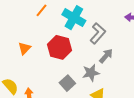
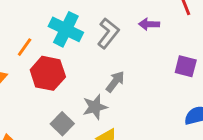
orange line: (41, 10) -> (25, 47), moved
gray L-shape: (98, 33) -> (108, 33), moved

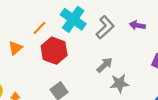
gray star: (95, 107) -> (119, 83), moved

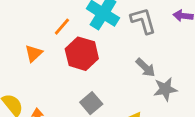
gray L-shape: (105, 27) -> (143, 21), turned -60
gray arrow: (105, 65) -> (146, 68), turned 91

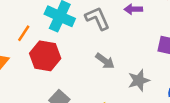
gray star: (165, 89) -> (139, 80), moved

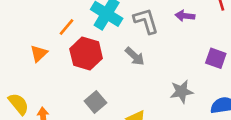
gray arrow: (105, 61) -> (135, 56), moved

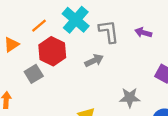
gray arrow: (135, 56) -> (94, 61), turned -78
gray square: (95, 102) -> (34, 74), moved

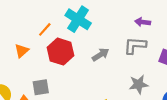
gray L-shape: (109, 31) -> (135, 45), moved, turned -70
gray square: (34, 74) -> (41, 87), moved, turned 30

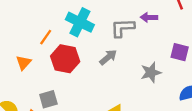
gray L-shape: (135, 45) -> (123, 28), moved
gray star: (139, 84) -> (151, 72), moved

